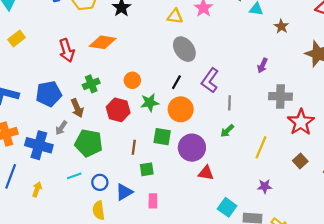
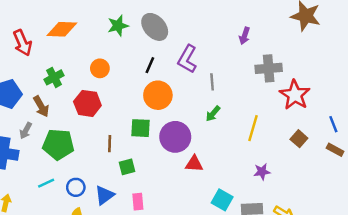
green star: (150, 103) -> (118, 26), moved

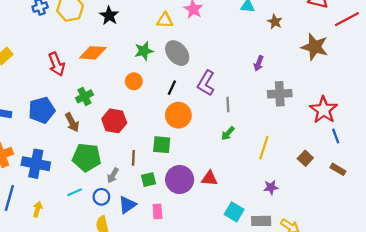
orange circle: (100, 68) -> (134, 81), moved
red star: (295, 95) -> (324, 110), moved
blue line: (333, 124) -> (336, 136), moved
gray arrow: (26, 131) -> (113, 175), moved
purple circle: (175, 137) -> (180, 180), moved

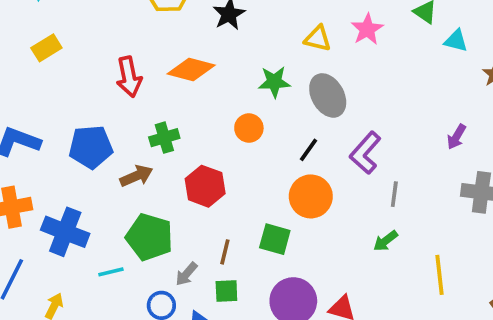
brown arrow: (72, 122) -> (136, 176), turned -96
yellow line: (264, 148) -> (440, 275), turned -35
green square: (149, 180) -> (226, 291), moved
cyan line: (75, 192) -> (111, 272), moved

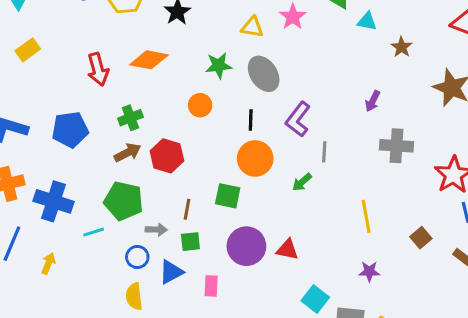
black line: (308, 150) -> (251, 120), turned -30
brown arrow: (136, 176) -> (128, 153), moved
green arrow: (385, 241) -> (302, 182), moved
gray arrow: (186, 274) -> (156, 230), turned -125

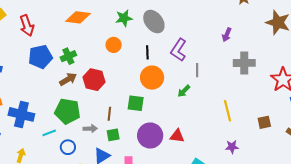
red arrow: (98, 69) -> (27, 26), moved
blue pentagon: (70, 130) -> (40, 57), moved
brown square: (421, 238) -> (264, 122), turned 32
blue circle: (137, 257) -> (68, 147), moved

